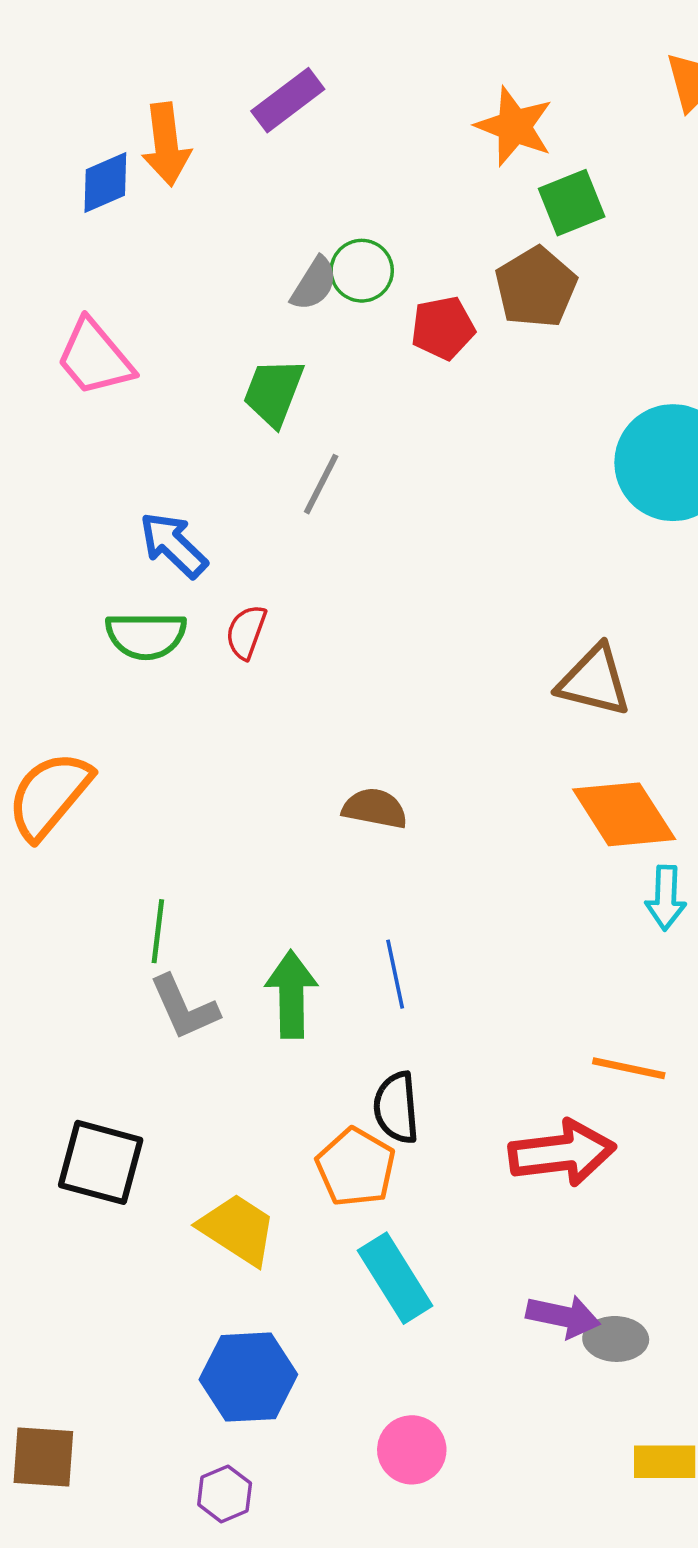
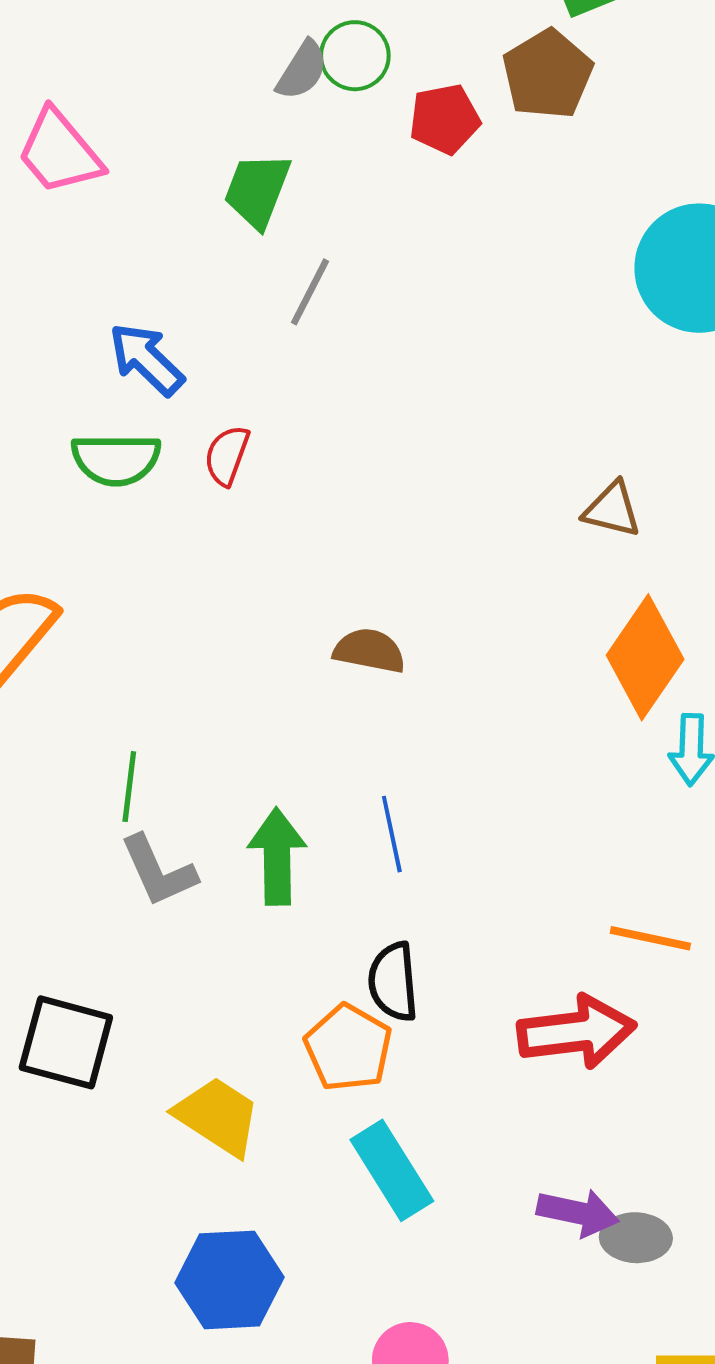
brown triangle: (594, 681) -> (612, 510), size x0.7
orange diamond: (624, 814) -> (645, 657), turned 67

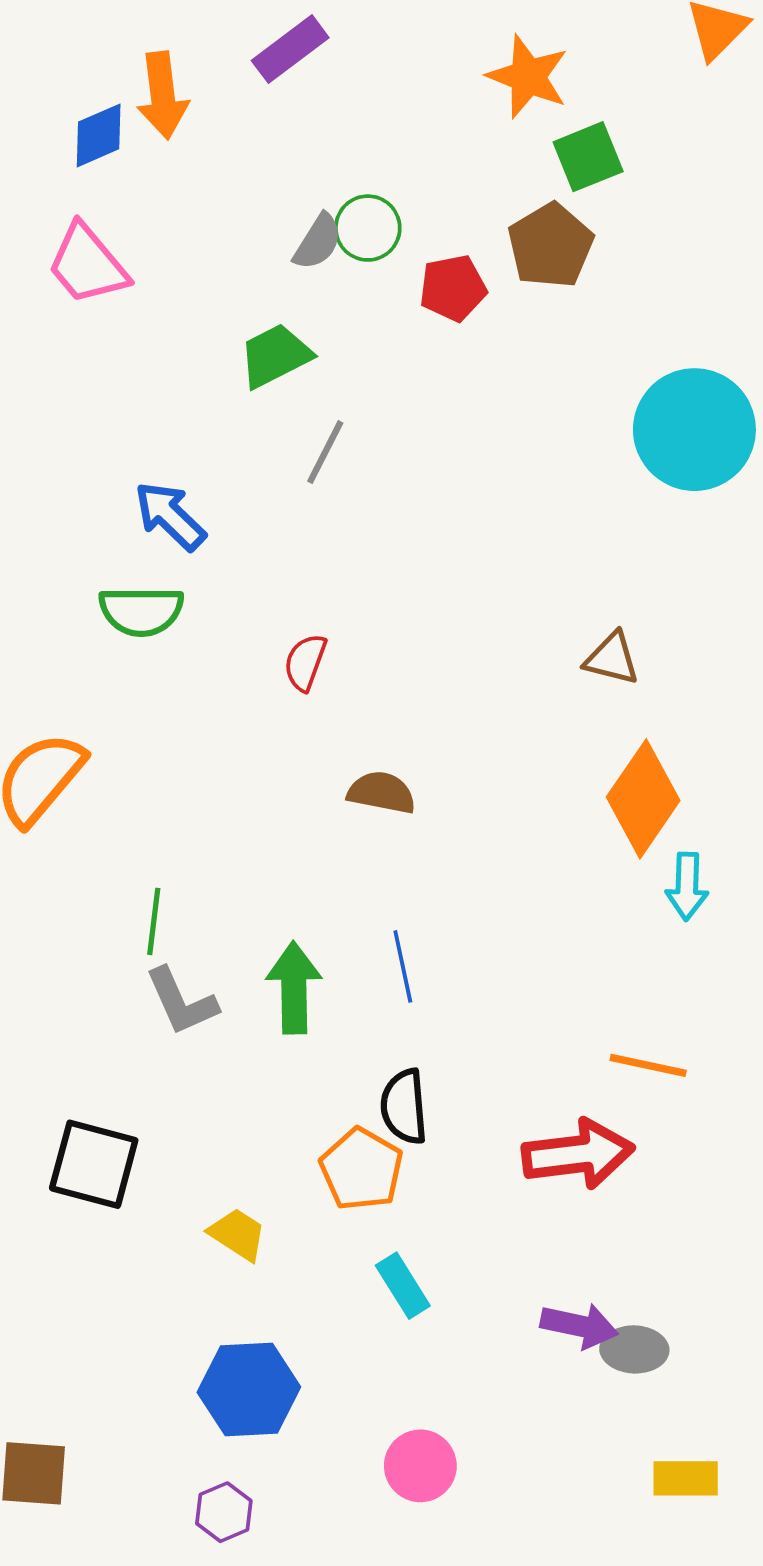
pink trapezoid: (59, 152) -> (87, 264), moved
green trapezoid: (257, 190) -> (275, 356), turned 42
red semicircle: (227, 455) -> (305, 662), moved
yellow trapezoid: (218, 1116) -> (238, 1234), size x0.7
cyan rectangle: (392, 1170) -> (403, 1286), size x0.7

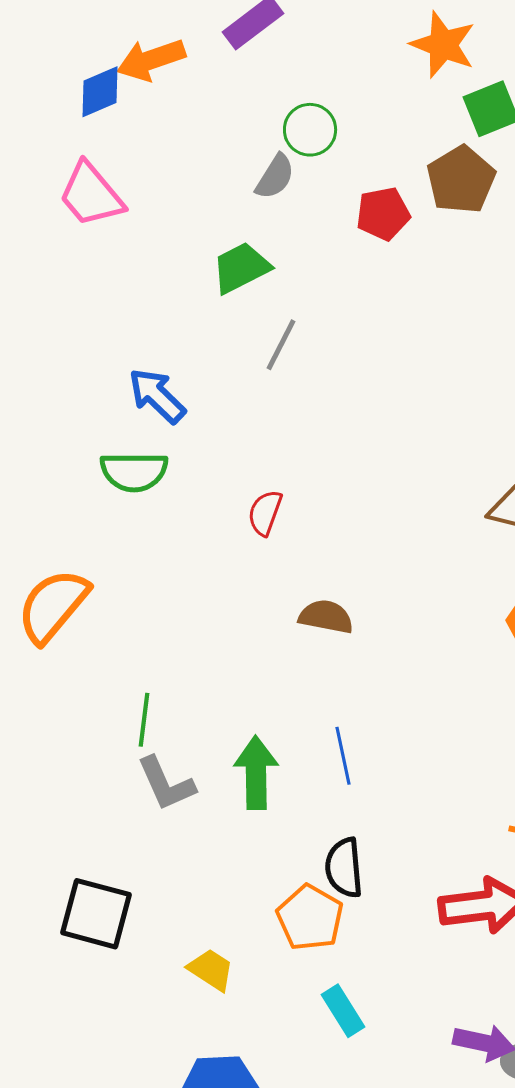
orange arrow: (163, 95) -> (151, 60), turned 78
green circle: (368, 228) -> (310, 130), moved

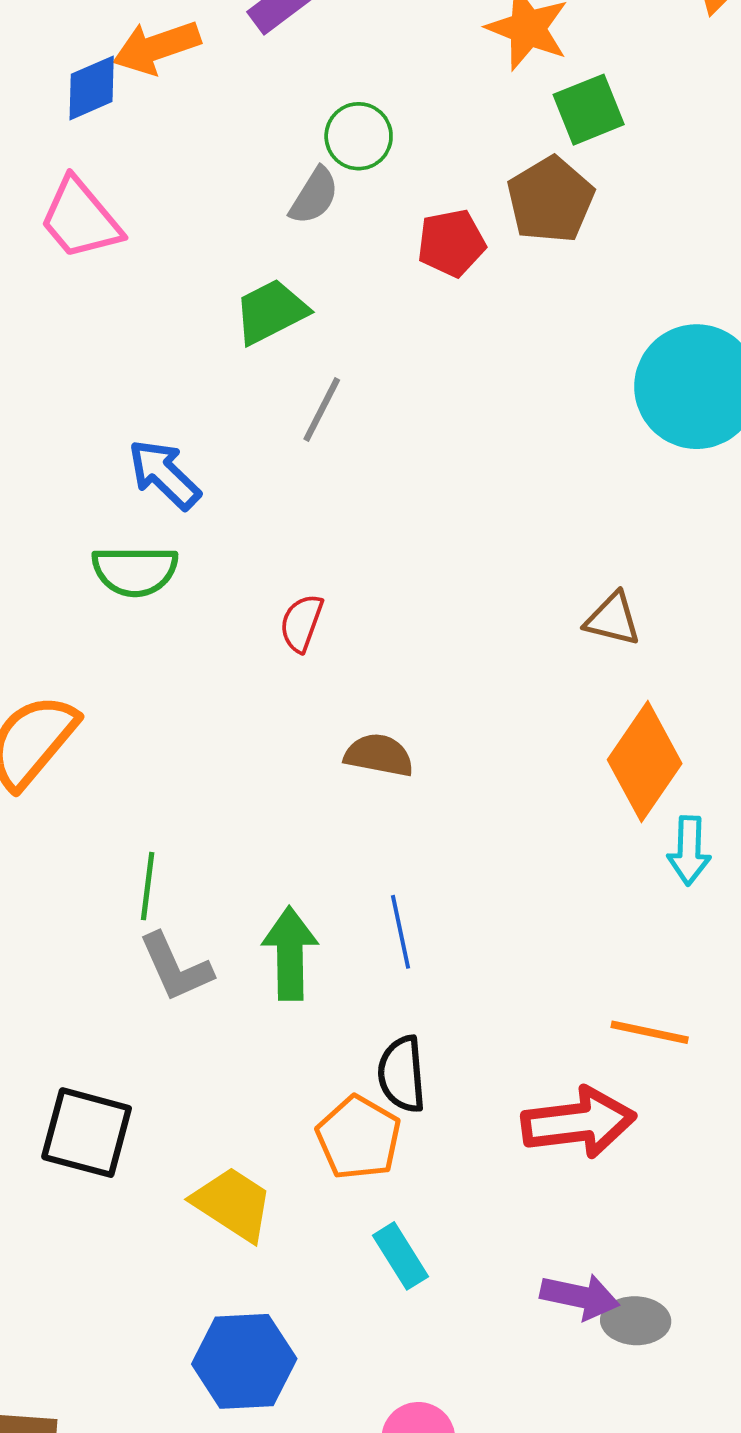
yellow trapezoid: (211, 970) -> (233, 1204), size x1.4

